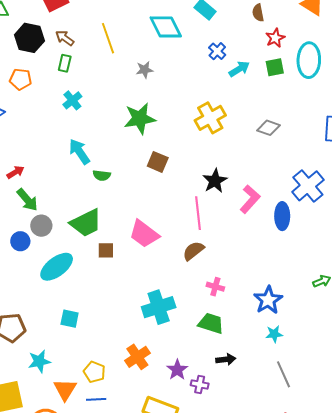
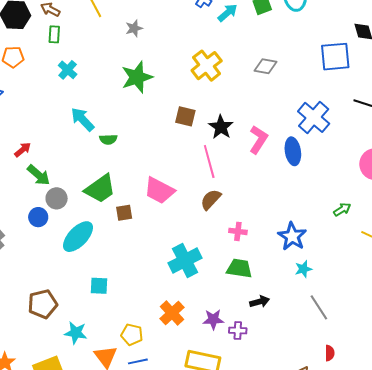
brown square: (158, 162) -> (185, 116), moved
cyan star: (39, 361) -> (76, 333), turned 30
purple star: (177, 370) -> (213, 319), turned -30

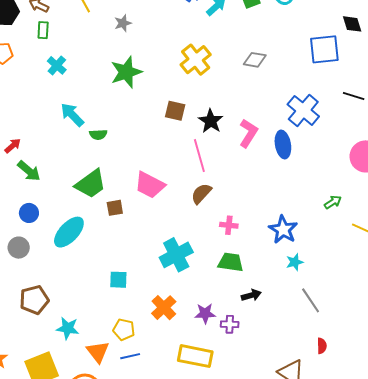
gray circle: (57, 198) -> (19, 248), moved
cyan square: (99, 286) -> (118, 280), moved

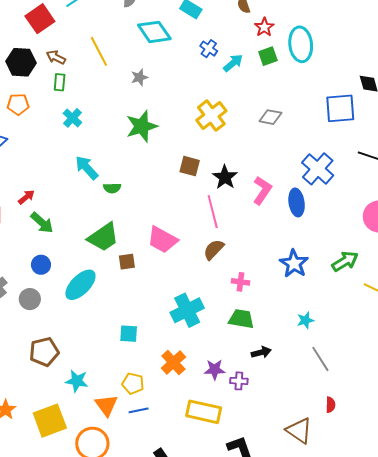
green arrow: (333, 202) -> (345, 261), size x1.5
blue star: (283, 230) -> (294, 264), moved

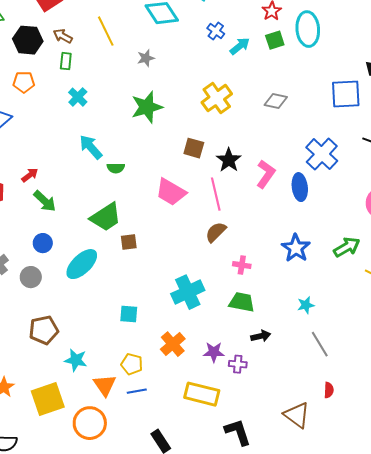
pink trapezoid: (162, 240) -> (171, 192), moved

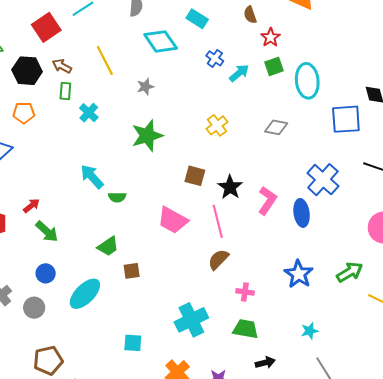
cyan ellipse: (308, 29) -> (307, 81), moved
cyan cross: (78, 97) -> (89, 113), moved
yellow cross: (217, 98) -> (217, 125), size x0.7
green trapezoid: (106, 217) -> (108, 246), size x0.7

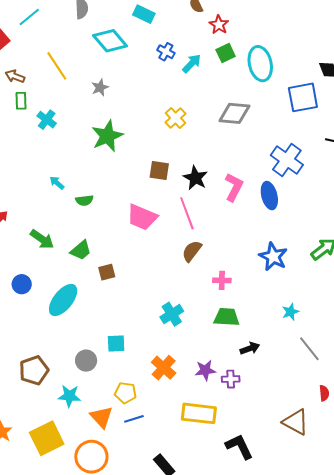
gray diamond: (276, 127) -> (234, 113), size x1.4
cyan arrow: (92, 177) -> (57, 183), size x0.6
green arrow: (47, 231) -> (42, 239), moved
gray circle: (34, 308) -> (86, 361), moved
cyan cross: (191, 320) -> (172, 314), size x0.7

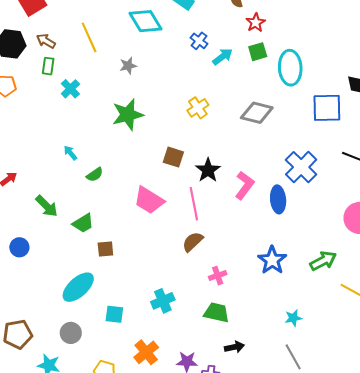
green semicircle: (84, 200) -> (95, 175), turned -36
pink cross: (222, 280) -> (218, 276), turned -30
cyan ellipse: (63, 300) -> (78, 287), moved
cyan star: (290, 312) -> (293, 318), moved
cyan square: (116, 344) -> (114, 314), moved

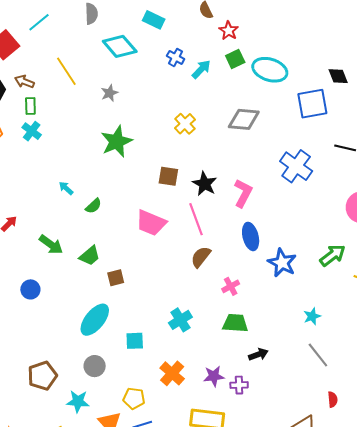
cyan ellipse: (290, 68) -> (270, 70), turned -60
cyan cross: (70, 89) -> (32, 131), moved
blue ellipse: (278, 199) -> (251, 236), moved

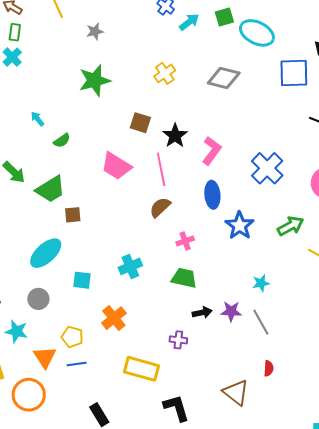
blue cross: (296, 166) -> (267, 168), moved
green trapezoid: (90, 256) -> (50, 189), size x1.4
purple star: (214, 376) -> (231, 311), moved

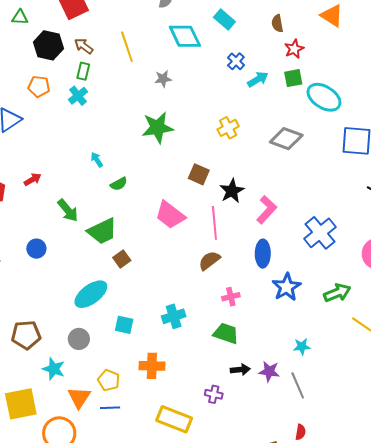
brown square: (73, 215) -> (122, 259), turned -36
orange cross: (114, 318) -> (152, 366), turned 35

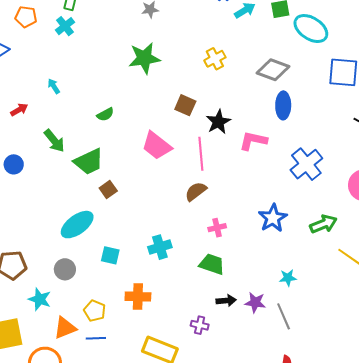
cyan arrow: (97, 160) -> (54, 86), moved
pink L-shape: (267, 210) -> (253, 141), turned -120
blue circle: (36, 249) -> (14, 164), moved
blue ellipse: (263, 254) -> (283, 105), moved
orange triangle: (79, 398) -> (65, 328), turned 35

